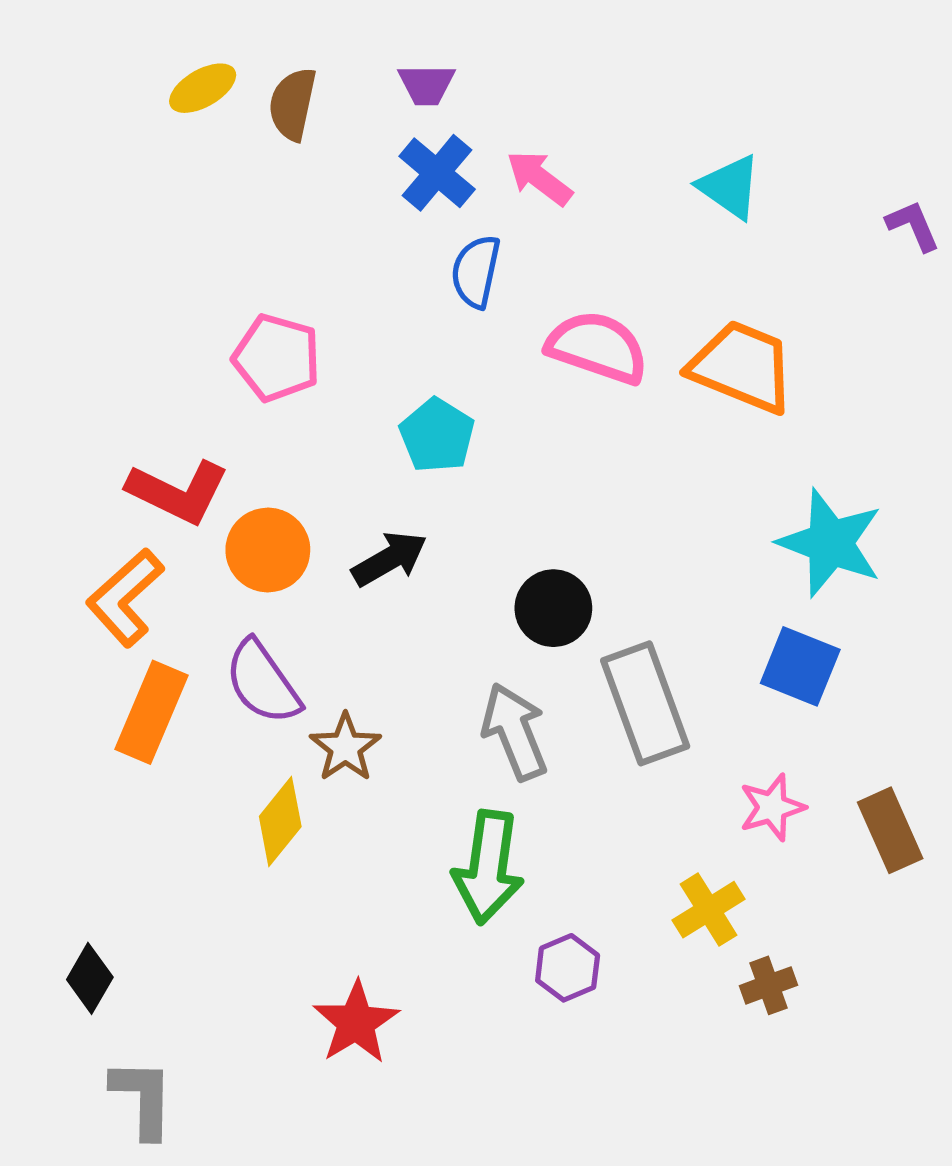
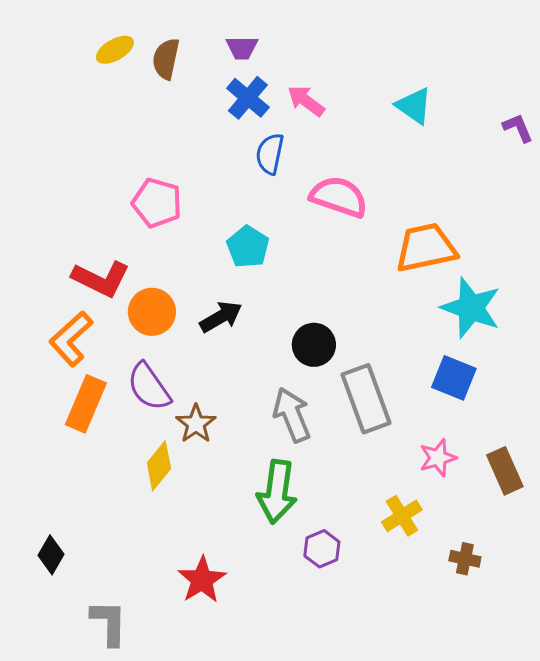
orange trapezoid: (742, 367) -> (426, 248), moved, turned -34
brown cross: (768, 985) -> (465, 559), moved, turned 32
gray L-shape: (143, 1098) -> (109, 623), moved

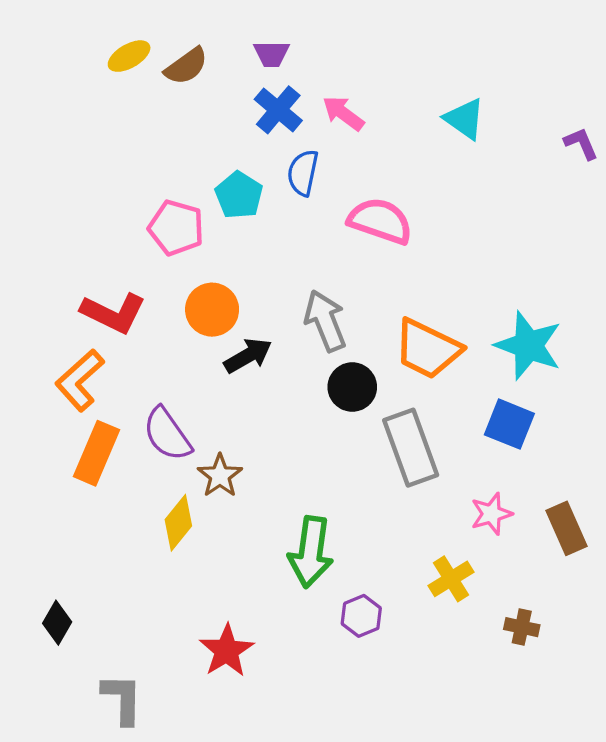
brown semicircle: (166, 59) -> (186, 66), turned -138
cyan pentagon: (248, 247) -> (239, 195), moved
orange trapezoid: (426, 248) -> (427, 349), moved, turned -142
orange circle: (152, 312) -> (212, 310), moved
gray arrow: (292, 415) -> (325, 321), moved

